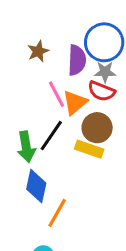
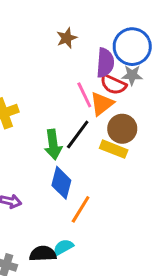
brown star: (38, 51) -> (67, 38), moved
red semicircle: (101, 91) -> (113, 85), moved

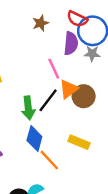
red semicircle: (113, 85) -> (77, 19), moved
orange triangle: (102, 104) -> (69, 89), moved
yellow rectangle: (114, 149) -> (79, 142), moved
orange line: (81, 209) -> (49, 160), turned -75

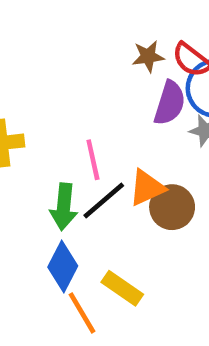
brown star: (40, 23) -> (148, 56), moved
pink line: (54, 69) -> (93, 160), moved
yellow rectangle: (79, 142) -> (122, 288), moved

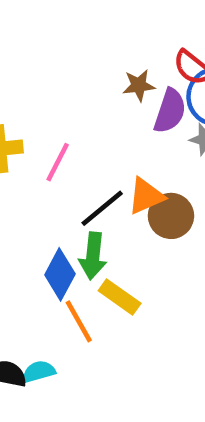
brown star: (148, 56) -> (139, 85), moved
pink line: (93, 160) -> (58, 162), moved, turned 39
green arrow: (64, 207) -> (93, 256), moved

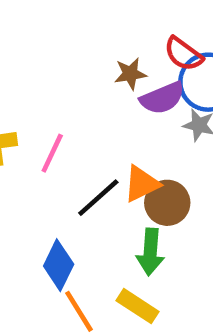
purple semicircle: (170, 111) -> (162, 98), turned 51
green arrow: (93, 256) -> (150, 252), moved
yellow rectangle: (120, 297) -> (138, 306), moved

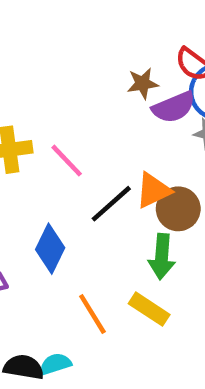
pink line: (52, 153) -> (67, 161), turned -69
blue diamond: (59, 265) -> (50, 249), moved

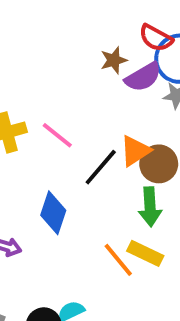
orange line: (92, 314) -> (118, 260), moved

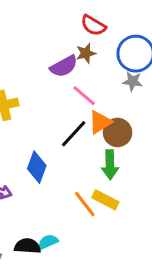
red semicircle: (156, 38) -> (93, 25), moved
purple semicircle: (143, 77) -> (64, 66), moved
pink line: (57, 135) -> (84, 96), moved

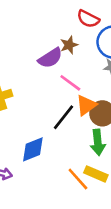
red semicircle: (93, 25) -> (88, 19), moved
blue diamond: (37, 167) -> (33, 149), turned 52

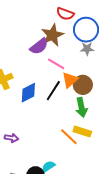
brown star: (69, 45) -> (52, 35), size x1.6
blue diamond: (33, 149) -> (28, 93), moved

